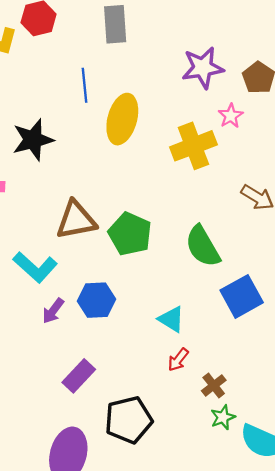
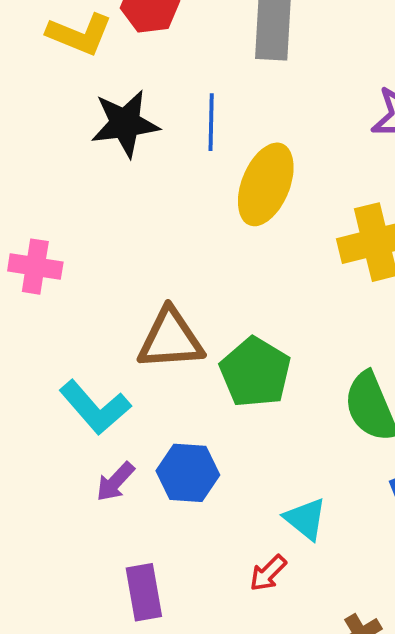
black star: (33, 140) -> (125, 123), moved
red arrow: (178, 360) -> (268, 573), moved
purple rectangle: (79, 376) -> (144, 592), turned -60

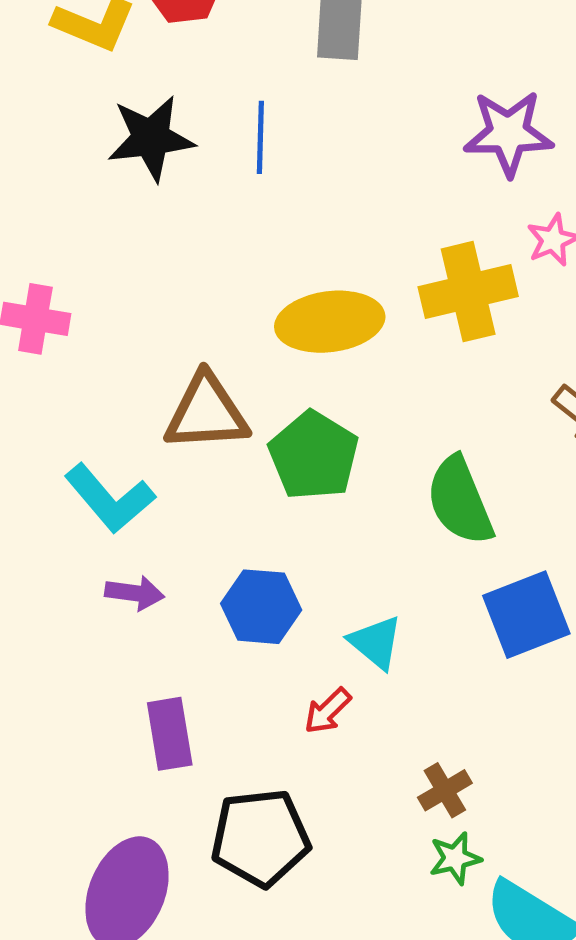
yellow ellipse: (266, 184) -> (330, 322), moved, turned 60
blue hexagon: (188, 473) -> (261, 607), moved
purple arrow: (115, 482) -> (135, 593), turned -126

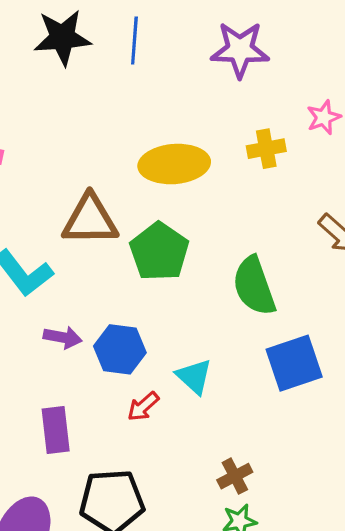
purple star: (508, 133) -> (240, 50), moved
yellow cross: (468, 292) -> (266, 149), size x0.6
purple arrow: (135, 593) -> (63, 337), moved
red arrow: (328, 711) -> (143, 406), moved

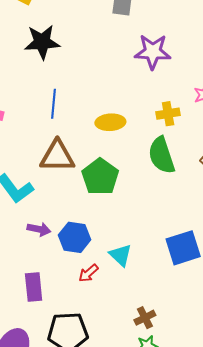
blue line: (134, 40) -> (53, 104), moved
yellow ellipse: (174, 164) -> (110, 122), size x0.7
green semicircle: (254, 286) -> (162, 155), moved

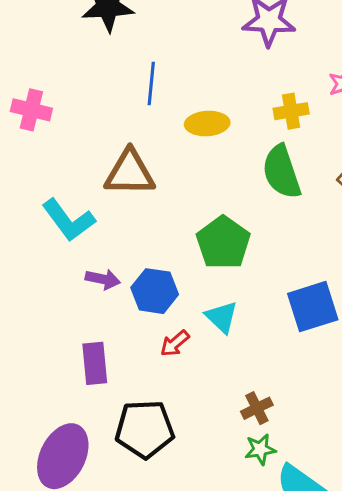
blue line: (53, 104) -> (151, 84), moved
green pentagon: (100, 177) -> (223, 243), moved

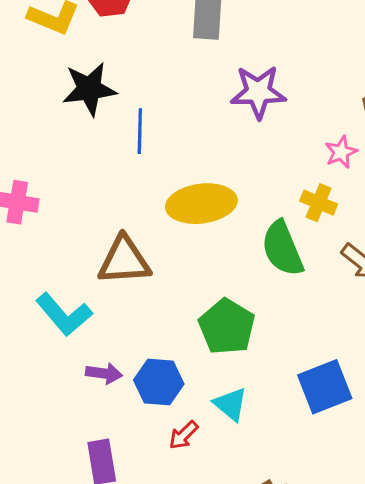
blue line: (151, 84) -> (140, 131), moved
yellow cross: (291, 111) -> (319, 203), moved, turned 36
yellow ellipse: (207, 124) -> (201, 204), size x1.5

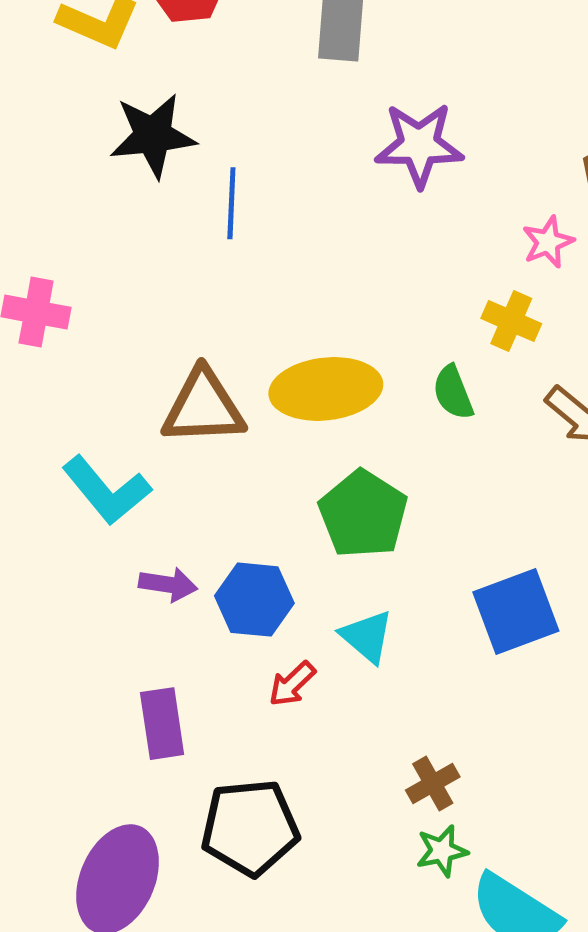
yellow ellipse: (201, 204) -> (326, 389), moved
green semicircle: (282, 249) -> (453, 392), size x0.6

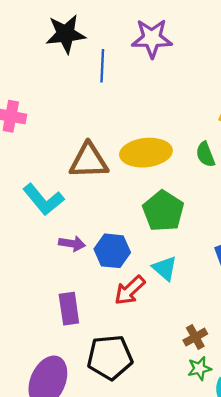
purple star: (419, 145) -> (152, 38), moved
red arrow: (292, 684) -> (130, 290), size x1.4

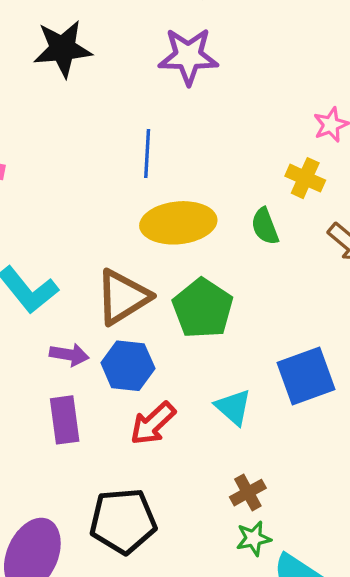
blue line: (102, 66) -> (147, 154), moved
brown triangle: (89, 161) -> (123, 297), moved, turned -30
cyan triangle: (165, 268) -> (233, 407), moved
purple rectangle: (69, 309) -> (65, 420), moved

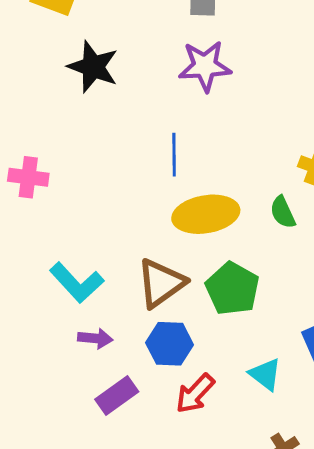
black star: (63, 49) -> (93, 67), turned 30
purple arrow: (69, 355) -> (95, 338), moved
purple rectangle: (65, 420) -> (117, 396), turned 66

